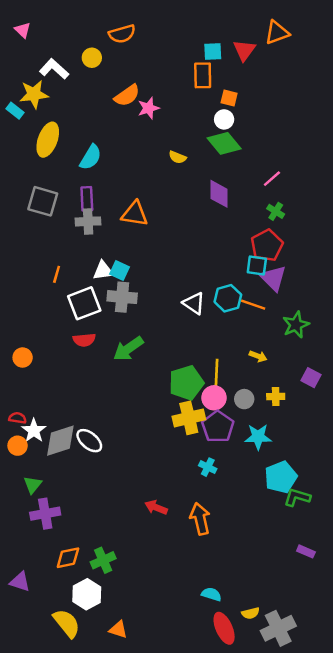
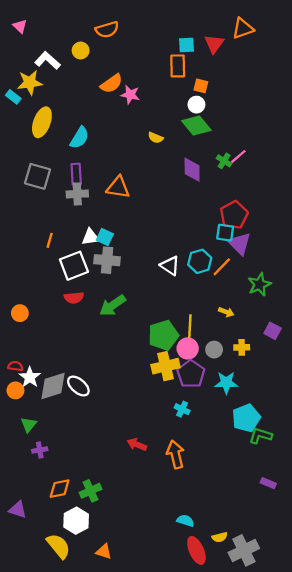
pink star: (149, 108) -> (130, 95), turned 30
green cross: (276, 211) -> (224, 161), moved
orange line: (253, 305) -> (222, 267), turned -65
purple cross: (45, 514) -> (40, 450), size x0.6

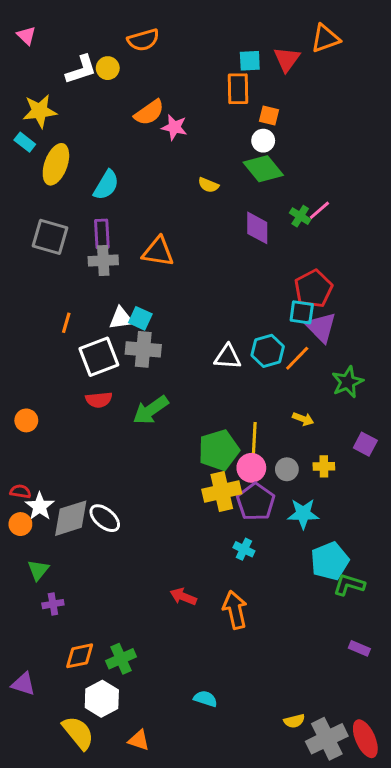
white L-shape: (47, 60) -> (81, 70), moved, turned 120
cyan rectangle: (13, 97) -> (25, 142), moved
white triangle: (170, 266) -> (228, 357), turned -30
cyan semicircle: (185, 521) -> (205, 699), moved
red ellipse: (196, 550) -> (365, 739), moved

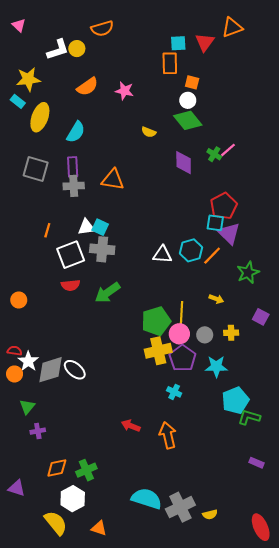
orange semicircle: (149, 113) -> (87, 87), moved
cyan semicircle: (205, 699) -> (147, 499), size x1.8
gray cross: (327, 739) -> (180, 507), moved

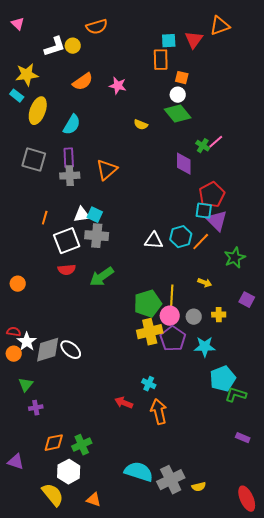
purple diamond: (184, 163) -> (184, 164), moved
orange triangle: (113, 180) -> (107, 170), turned -50
cyan cross: (174, 392) -> (149, 384), moved

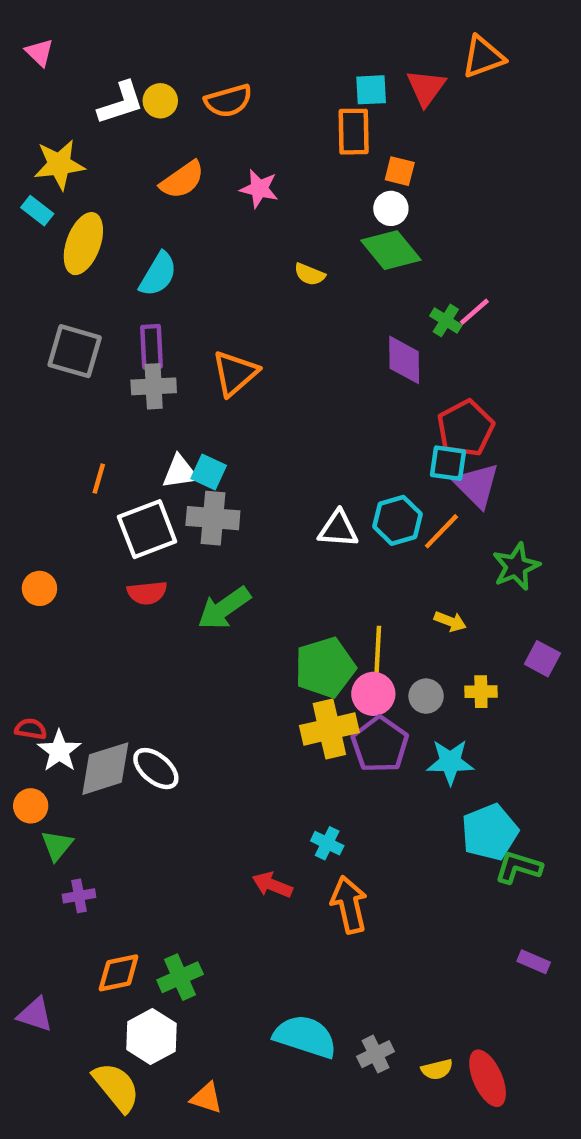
orange semicircle: (97, 27) -> (228, 101), moved
orange circle: (18, 284) -> (39, 588), moved
orange circle: (14, 354) -> (31, 806), moved
gray cross: (171, 480) -> (376, 1054), size x0.6
red ellipse: (247, 499) -> (488, 1078), moved

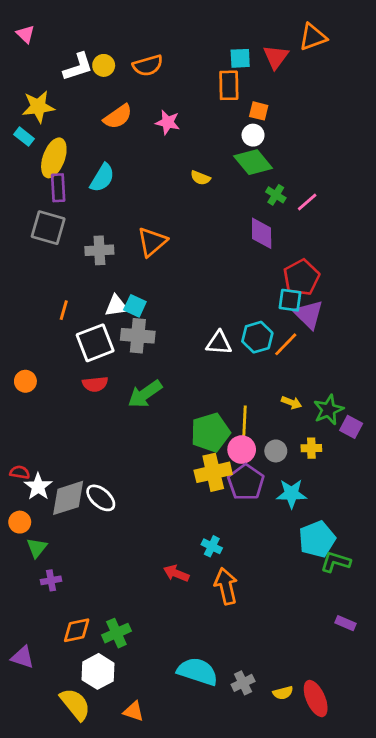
green cross: (446, 320) -> (276, 195), moved
purple rectangle: (151, 347) -> (58, 188), moved
green star: (516, 566) -> (328, 410), moved

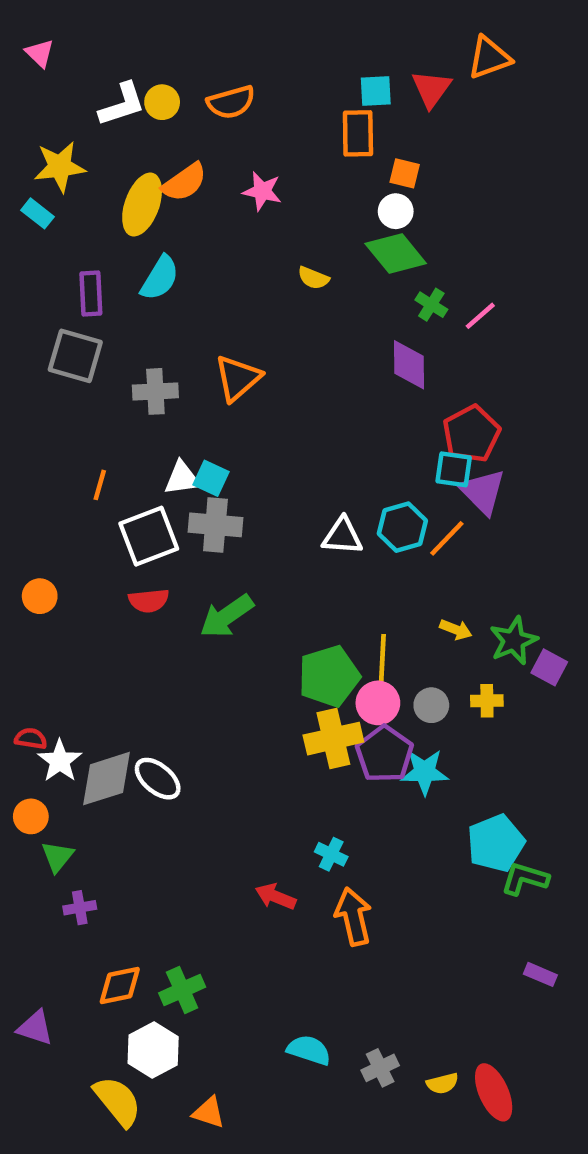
yellow ellipse: (54, 158) -> (142, 205), moved
cyan star: (291, 494) -> (425, 772), moved
cyan semicircle: (198, 671) -> (309, 1050), size x0.7

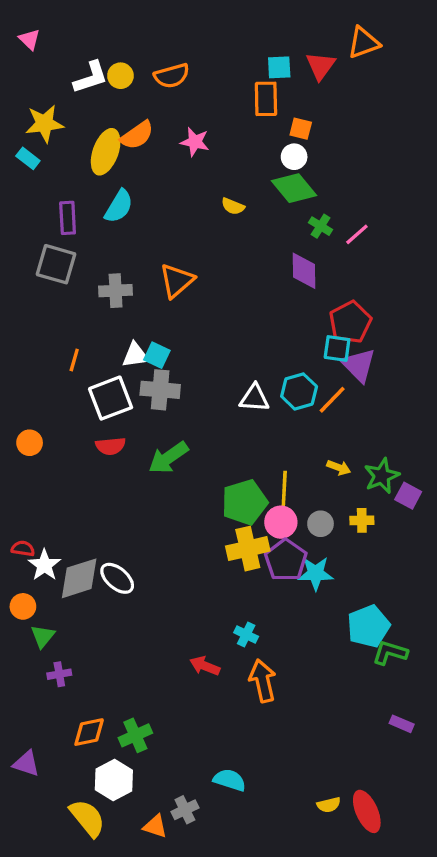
gray cross: (380, 1068) -> (185, 810), moved

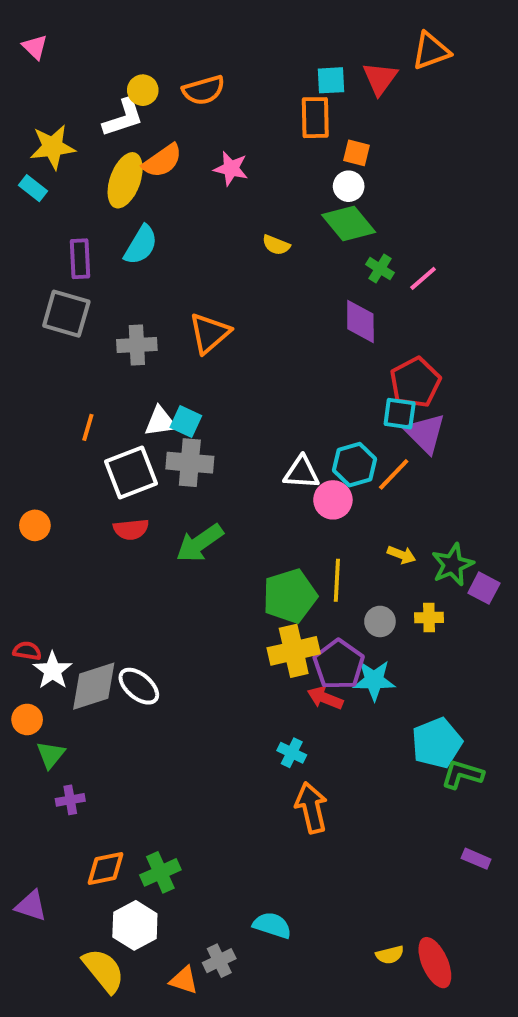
white L-shape: (91, 77) -> (123, 118), moved
pink circle: (281, 522) -> (333, 500), moved
red arrow: (205, 666) -> (325, 698), moved

